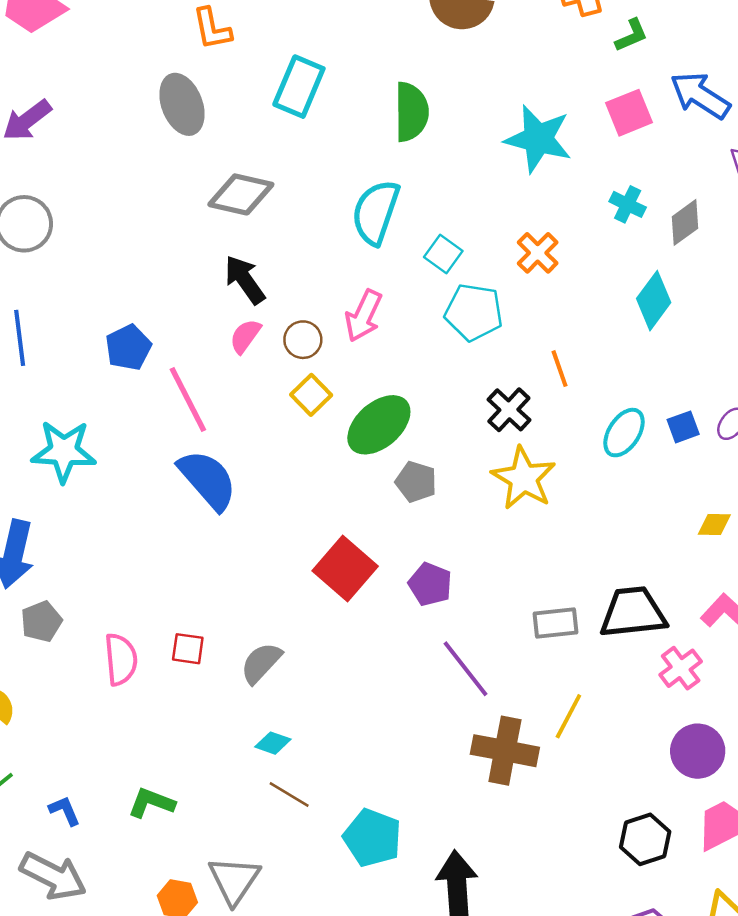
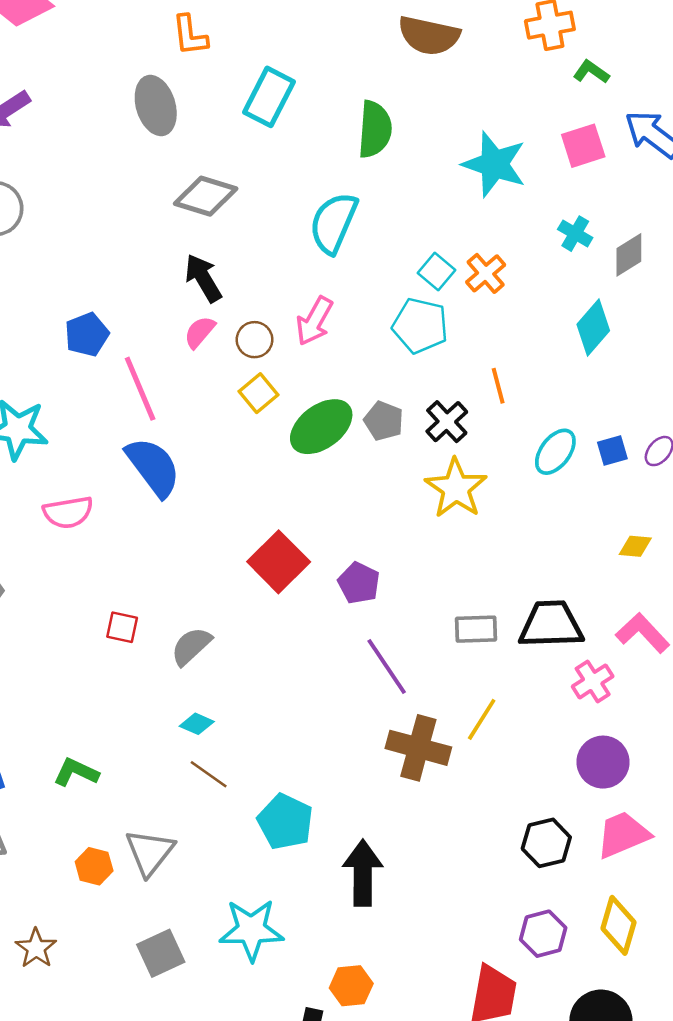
green L-shape: (632, 35) -> (591, 72), turned -126
cyan square: (443, 254) -> (436, 271), moved
gray pentagon: (416, 482) -> (384, 421), moved
pink semicircle: (121, 659) -> (68, 512), moved, turned 81

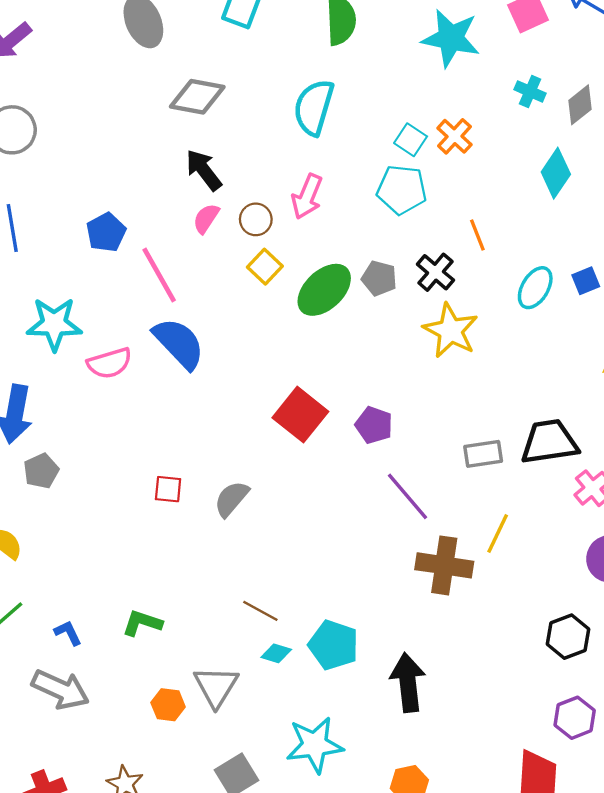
pink semicircle: (68, 512) -> (109, 363), moved
cyan diamond: (197, 724) -> (276, 653), moved

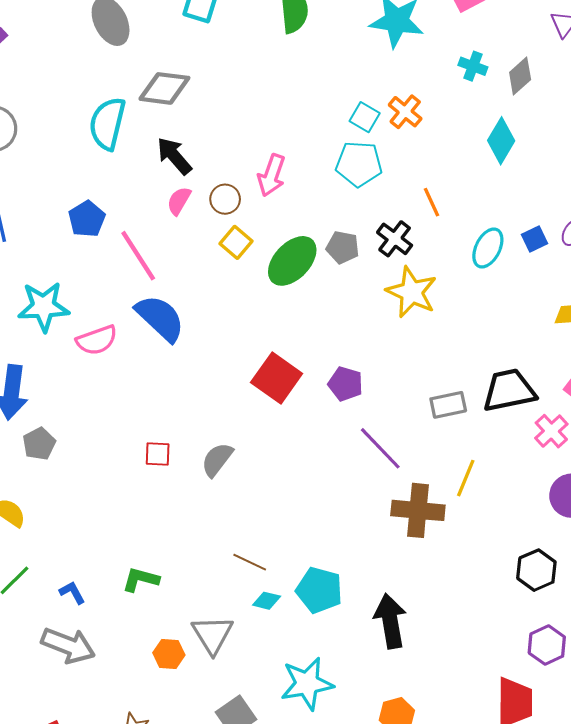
cyan semicircle: (314, 107) -> (107, 124), moved

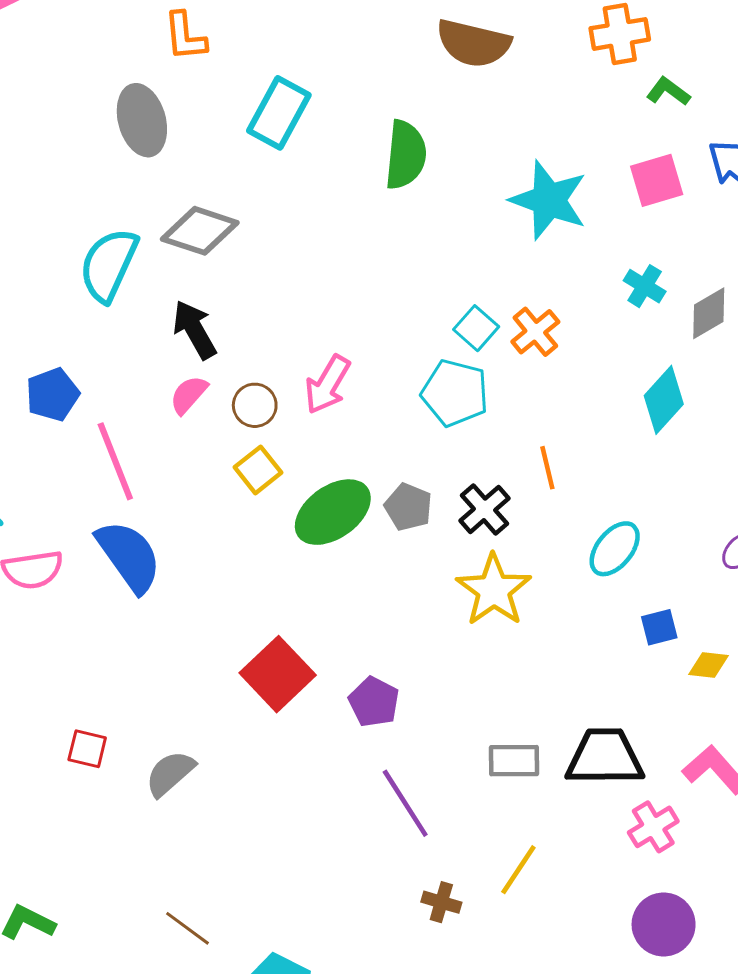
blue square: (534, 239) -> (659, 627), moved
brown cross: (418, 510) -> (441, 902), size x0.5

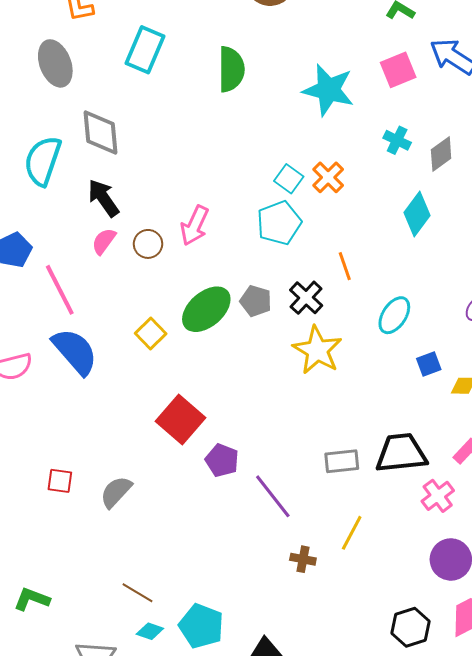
gray diamond: (200, 231) -> (100, 133), turned 72
cyan pentagon: (455, 393) -> (279, 223), turned -30
yellow square: (258, 470) -> (151, 333), moved
purple pentagon: (374, 702) -> (222, 460), moved

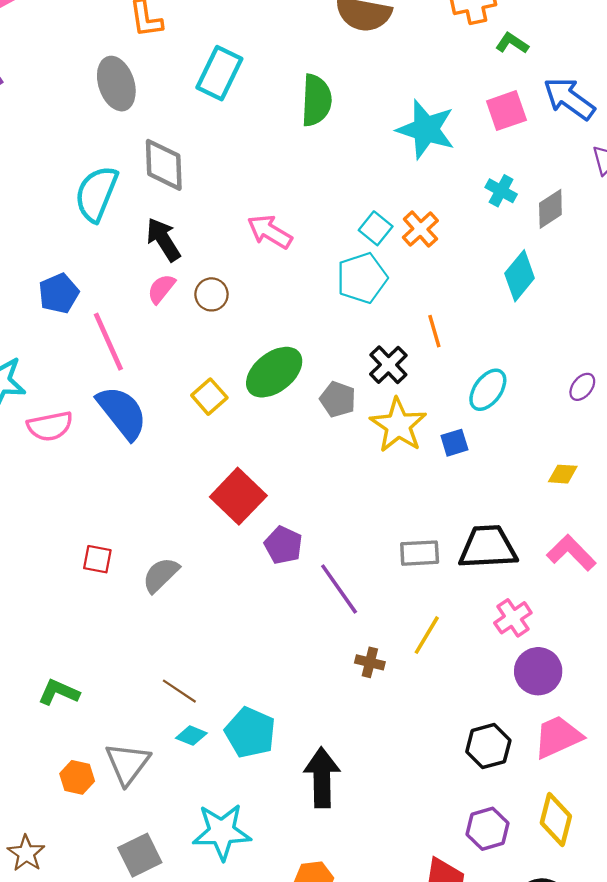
pink arrow: (195, 226) -> (270, 232), moved, turned 93
gray pentagon: (256, 301) -> (338, 399), moved
blue square: (429, 364) -> (454, 443), moved
pink cross: (438, 496) -> (513, 618), moved

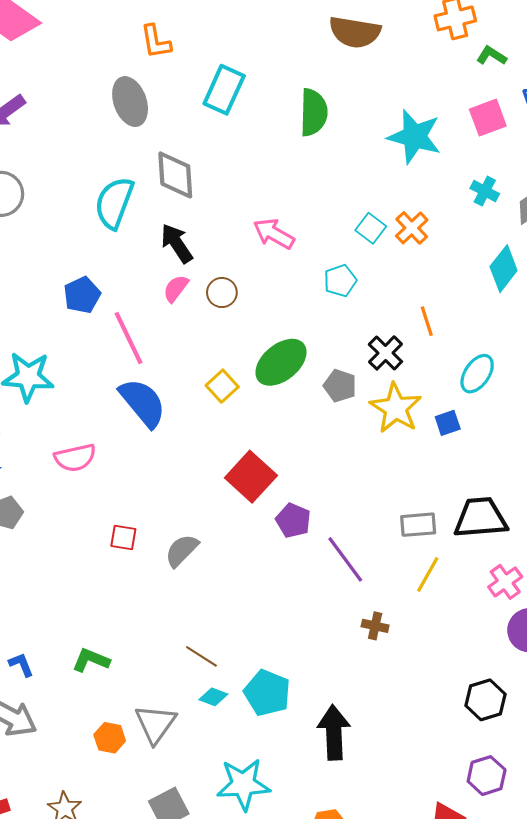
cyan pentagon: (362, 278) -> (340, 281), moved, size x0.7
pink semicircle: (50, 426) -> (75, 458), moved
yellow line: (427, 635) -> (428, 574), moved

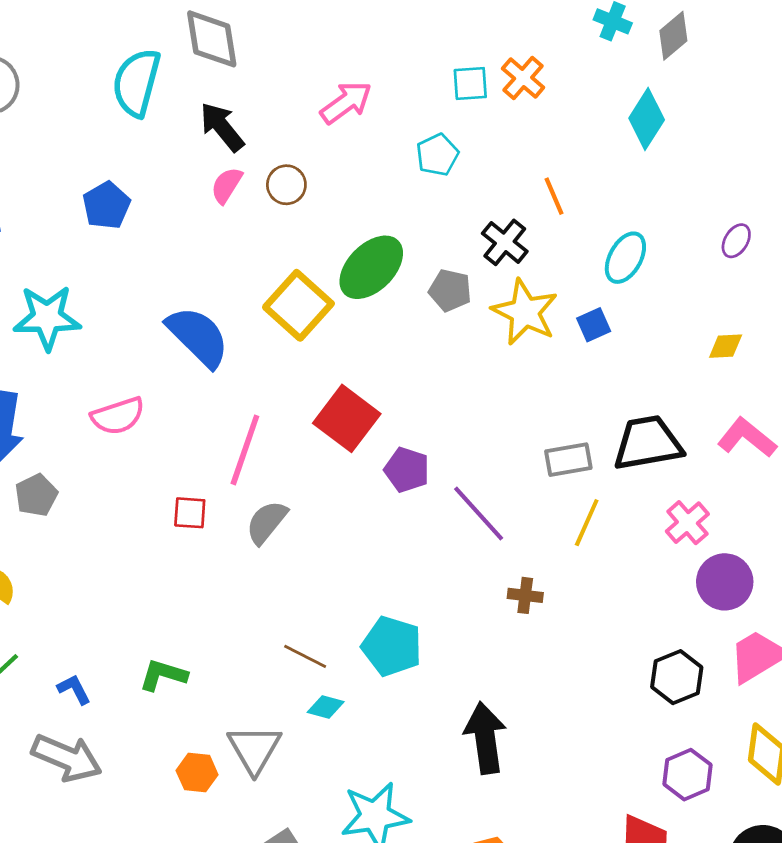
cyan square: (371, 228) -> (470, 84), turned -36
pink arrow: (274, 234) -> (346, 103), turned 120
pink line: (129, 338) -> (245, 450), moved, turned 50
yellow square: (222, 386) -> (298, 305), size x1.6
cyan pentagon: (267, 693) -> (392, 646), moved

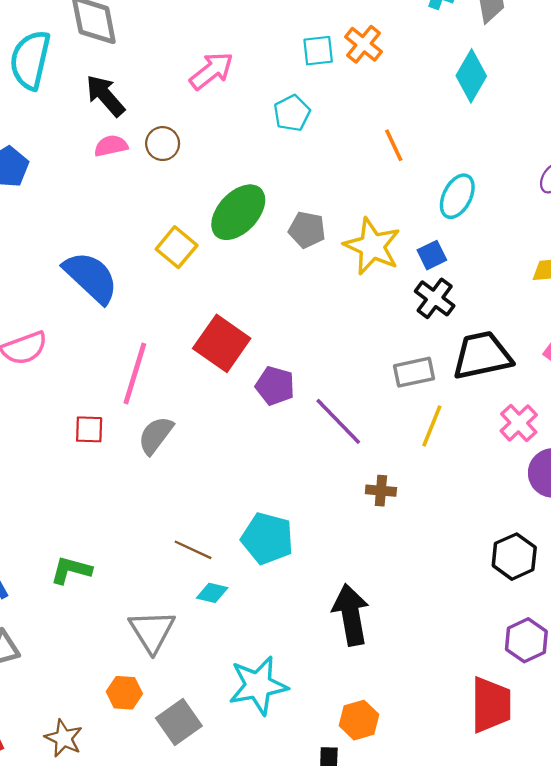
pink semicircle: (227, 185) -> (111, 146), turned 48
black cross: (505, 242) -> (435, 298), moved
yellow square: (298, 305) -> (177, 247), size x0.7
orange hexagon: (197, 773) -> (124, 693), moved

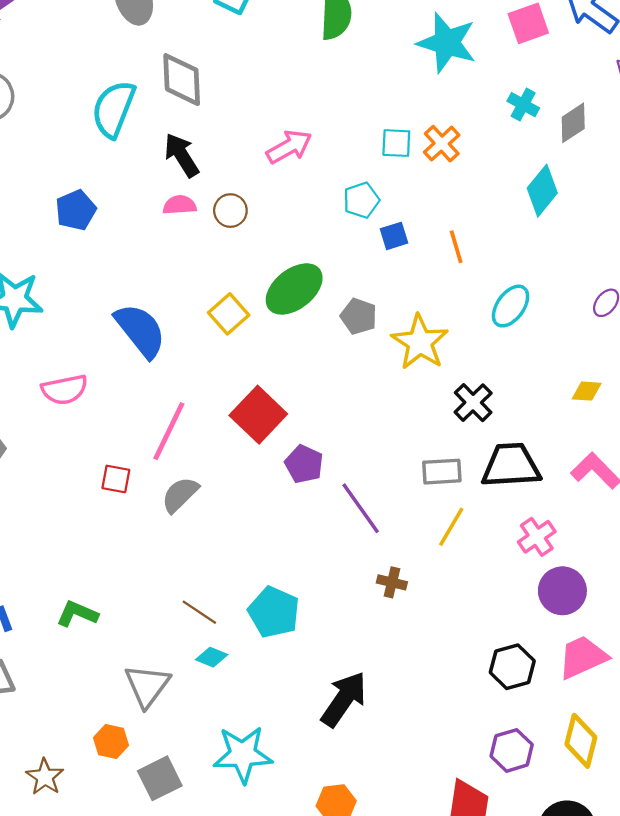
blue square: (432, 255) -> (394, 236), moved
black arrow: (351, 615) -> (344, 699), turned 36

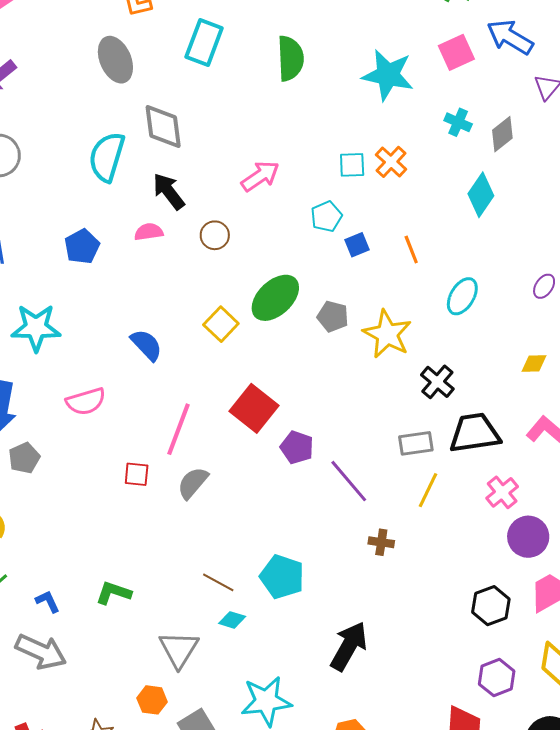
pink semicircle: (180, 205) -> (149, 232), moved
blue semicircle: (140, 330) -> (146, 345), size x0.7

